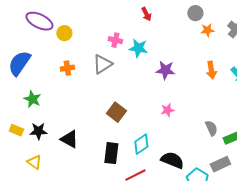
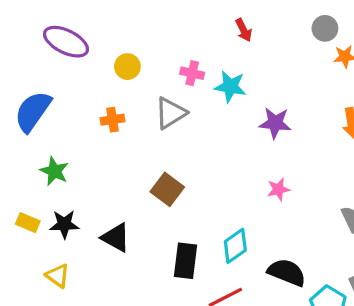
yellow circle: (64, 33) -> (127, 67), moved
brown square: (116, 112) -> (167, 189), moved

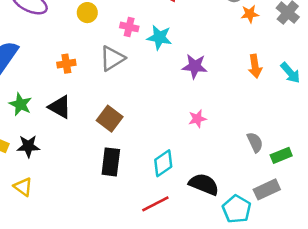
yellow circle: (127, 67) -> (87, 13), moved
black triangle: (116, 238) -> (60, 107), moved
black rectangle: (185, 261) -> (111, 162), moved

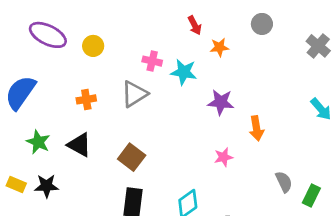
yellow circle: (87, 13) -> (93, 46), moved
orange star: (250, 14) -> (219, 47), moved
orange arrow: (255, 66) -> (256, 128), moved
green rectangle: (281, 155) -> (311, 196), turned -42

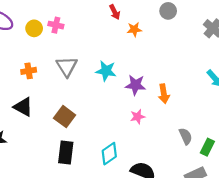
pink cross: (152, 61) -> (56, 25), moved
cyan star: (184, 72) -> (106, 71), moved
gray triangle: (134, 94) -> (67, 66), turned -30
purple star: (221, 102) -> (135, 85), moved

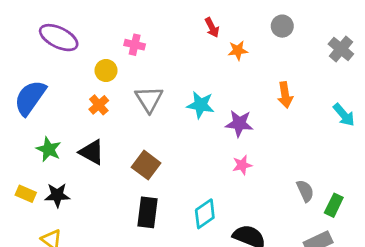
yellow circle: (34, 28) -> (106, 70), moved
orange cross: (29, 71) -> (99, 105), turned -32
orange arrow: (164, 94) -> (285, 95), moved

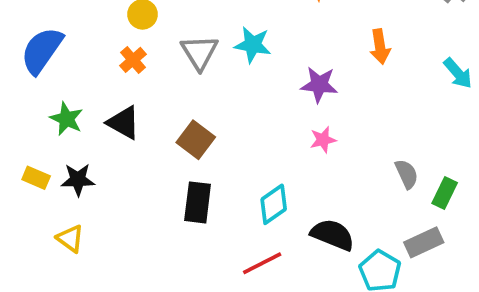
cyan star: (201, 105) -> (253, 45), moved

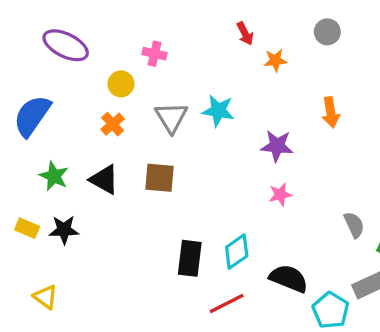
brown square: (196, 140) -> (160, 178), moved, turned -32
black rectangle: (198, 202) -> (190, 258), moved
yellow triangle: (70, 239) -> (46, 297), moved

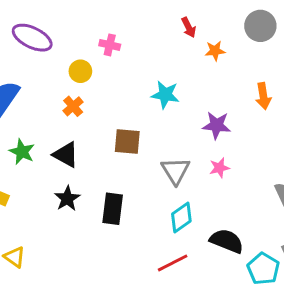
gray circle: (327, 32) -> (260, 26), size x1.4
gray triangle: (171, 117) -> (176, 171), moved
brown square: (160, 178) -> (127, 141), moved
black star: (64, 230) -> (67, 199), moved, turned -30
black rectangle: (190, 258) -> (113, 209), moved

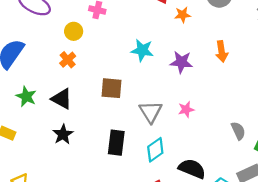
purple star: (216, 125) -> (181, 62), moved
black rectangle: (113, 209) -> (116, 143), moved

